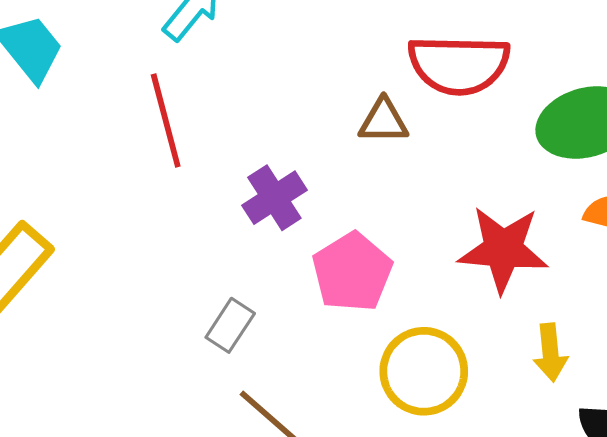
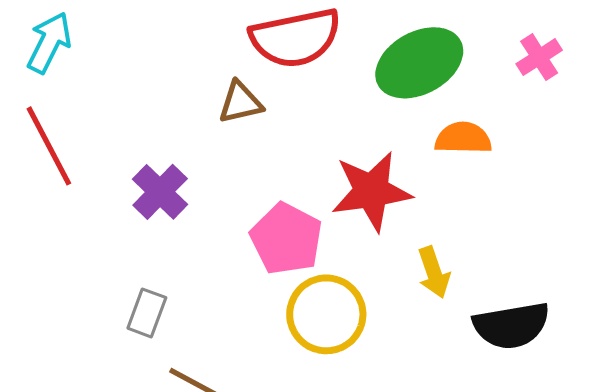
pink pentagon: (352, 272) -> (286, 239), moved

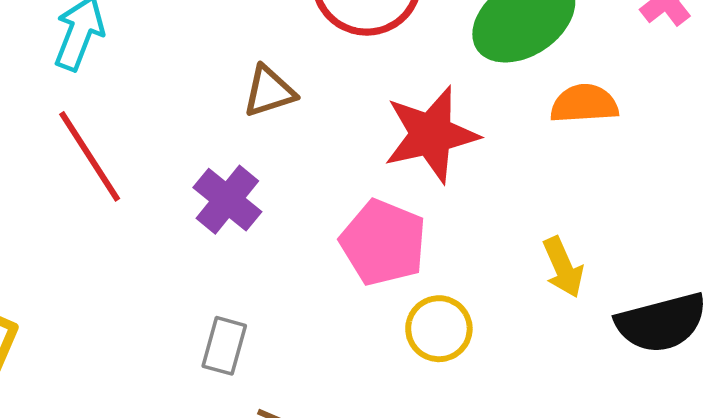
brown triangle: (240, 102) -> (269, 91), moved
red star: (371, 191) -> (431, 134), moved
yellow circle: (326, 314) -> (439, 329), size x0.7

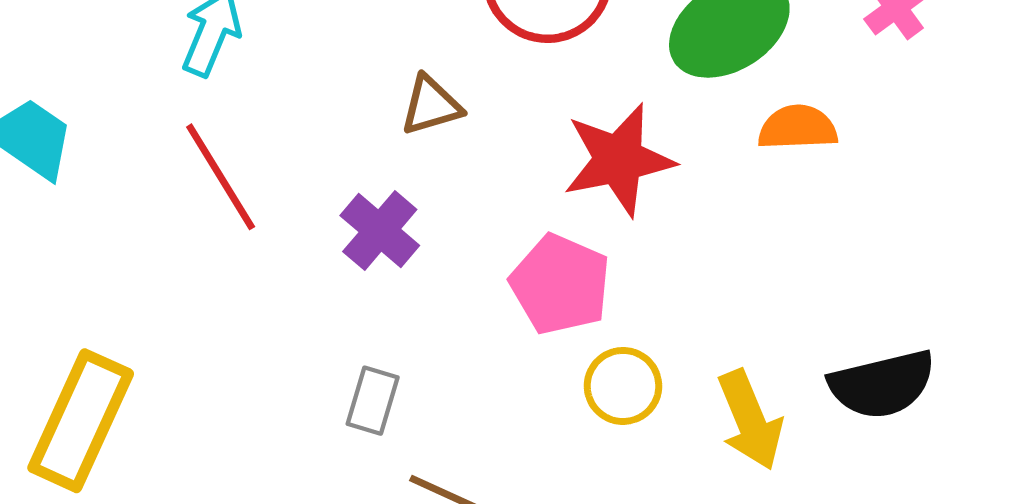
yellow arrow: (563, 267) -> (750, 420), moved, size x1.4

